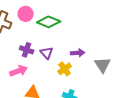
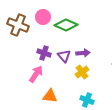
purple arrow: (78, 53) -> (83, 53), moved
pink arrow: (19, 71) -> (36, 74), turned -36

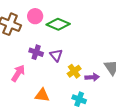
purple arrow: (83, 53) -> (92, 77), moved
pink arrow: (36, 74) -> (18, 73), moved

